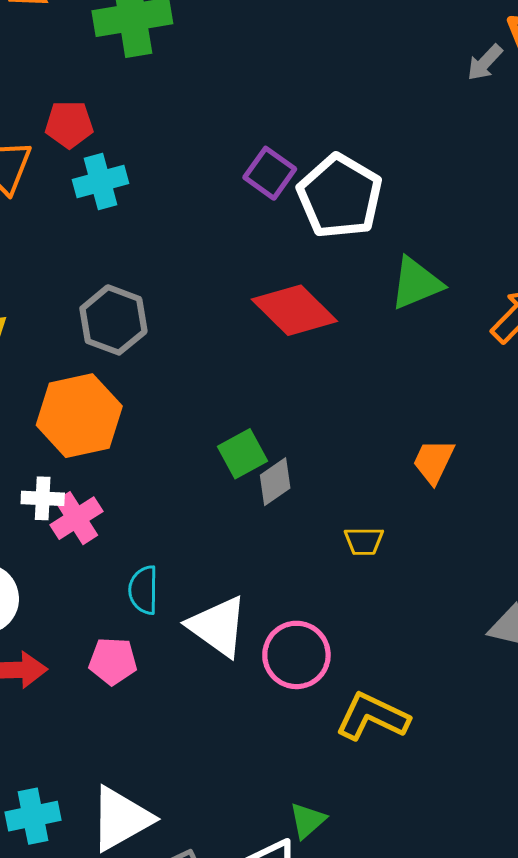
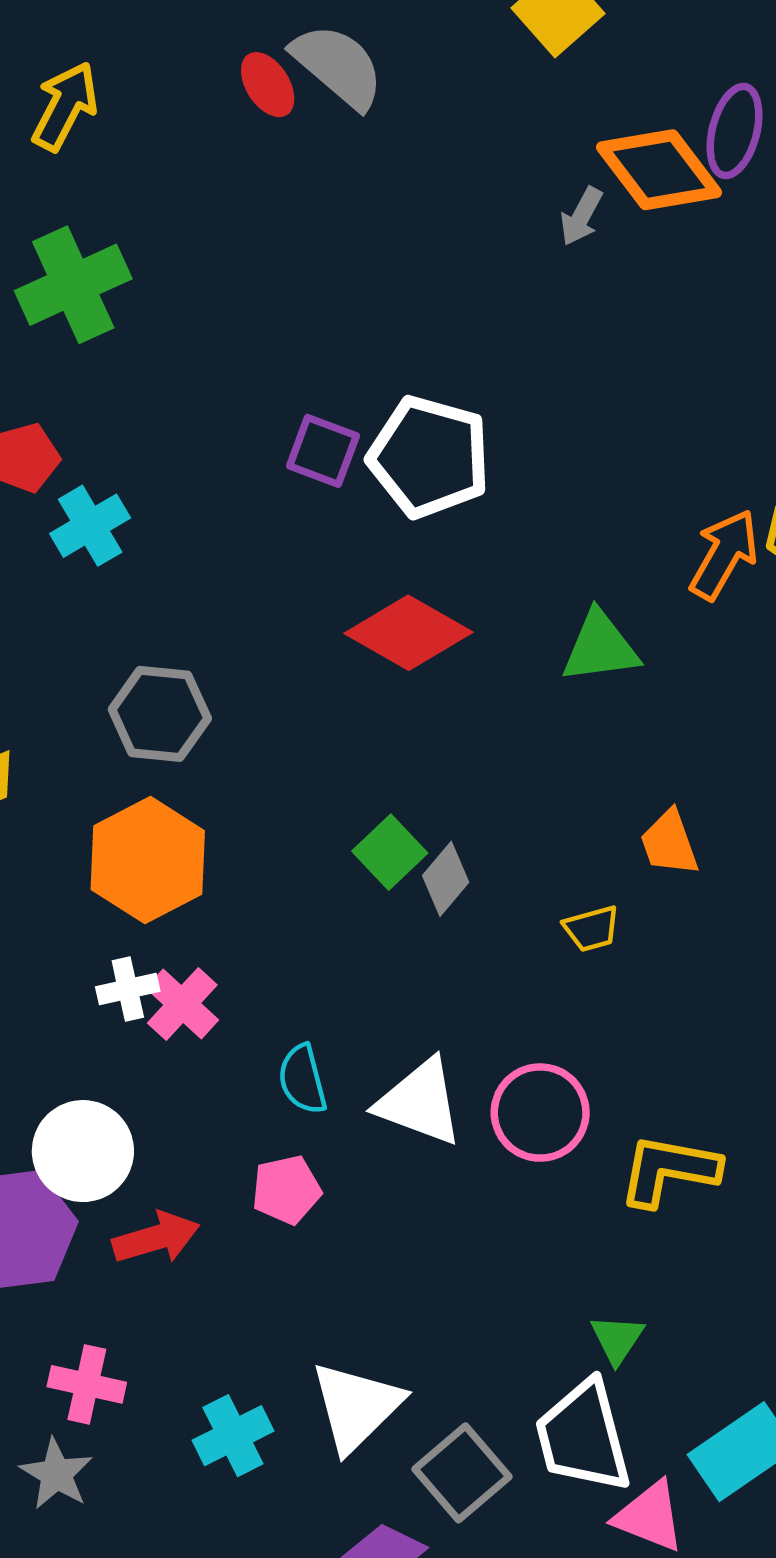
green triangle: (416, 283) -> (600, 647), moved, turned 30
orange trapezoid: (434, 461) -> (669, 843), moved, turned -30

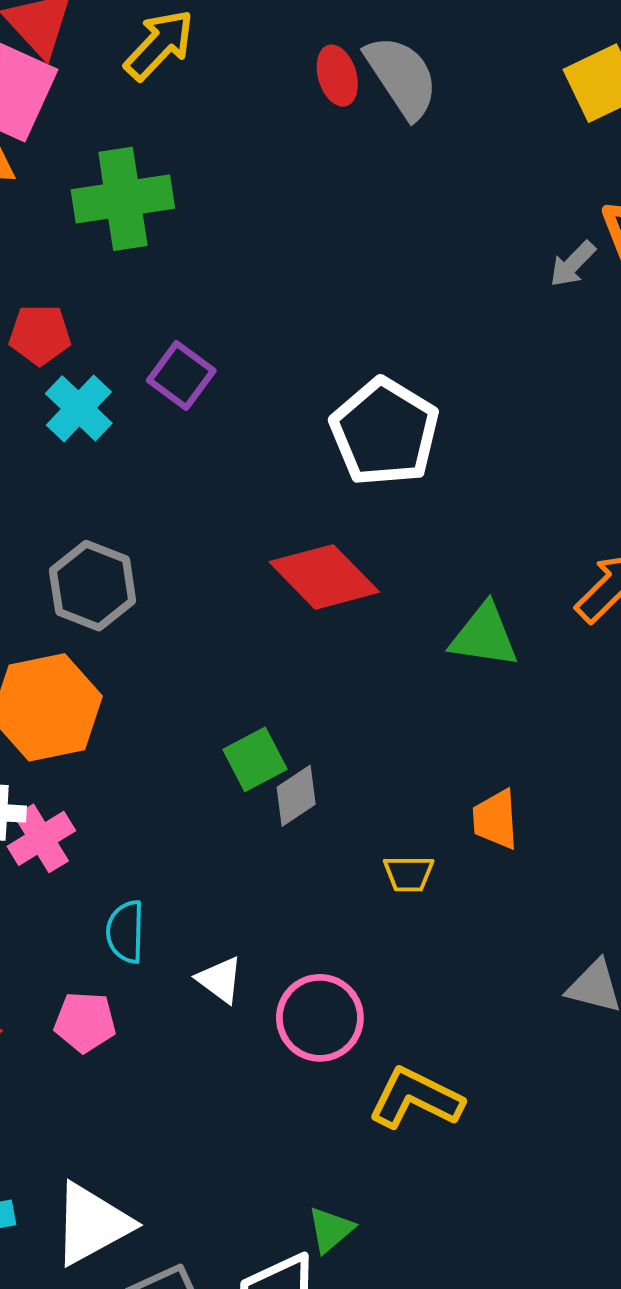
purple square: (323, 451) -> (181, 376), moved
cyan cross: (90, 526) -> (79, 408), turned -32
white triangle: (420, 1102) -> (220, 980), size x0.6

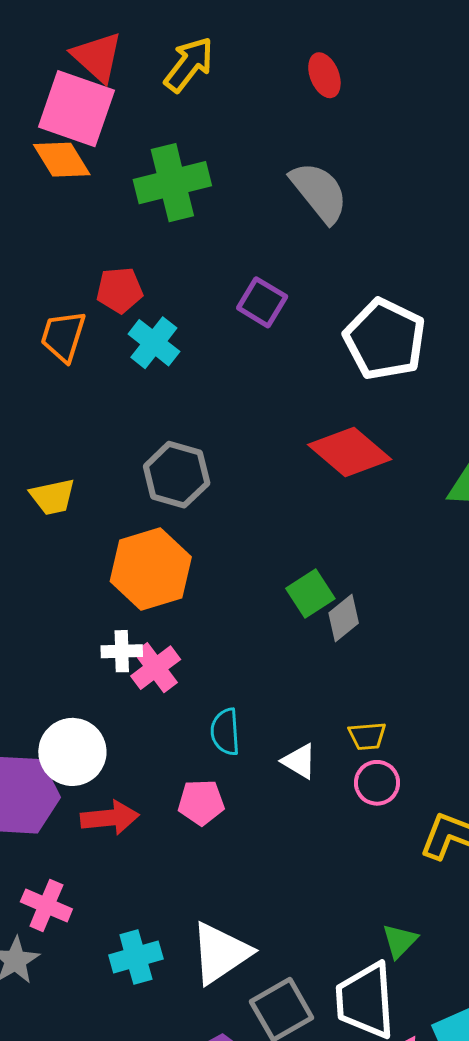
gray semicircle: (402, 77) -> (319, 192), moved
purple square: (181, 376) -> (262, 302), moved
yellow trapezoid: (408, 874) -> (367, 736), moved
pink circle: (320, 1018) -> (377, 783), size x0.7

